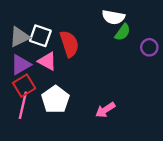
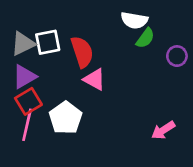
white square: (40, 36) -> (48, 42), turned -30
pink triangle: (47, 61) -> (94, 79), moved
pink arrow: (105, 110) -> (163, 130), moved

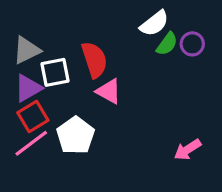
white semicircle: (134, 20) -> (154, 23), turned -48
white square: (48, 42) -> (55, 72), moved
purple circle: (177, 56) -> (192, 44), moved
pink line: (27, 125) -> (31, 143), turned 40

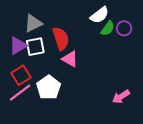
gray triangle: (27, 50) -> (33, 23), moved
purple triangle: (28, 88) -> (18, 46), moved

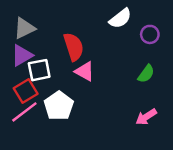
gray triangle: (33, 23) -> (24, 28), moved
green semicircle: (108, 28) -> (146, 74), moved
white square: (35, 47) -> (39, 70), moved

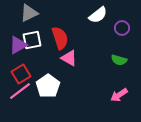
gray triangle: (24, 28) -> (29, 13), moved
white square: (39, 70) -> (32, 40), moved
green semicircle: (146, 74) -> (119, 60), turned 70

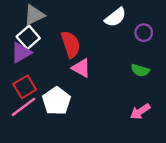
white square: (32, 40) -> (28, 37), moved, turned -30

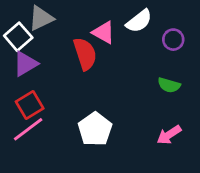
white square: (28, 37) -> (18, 37), moved
pink triangle: (81, 68) -> (104, 32), moved
white pentagon: (56, 101) -> (95, 129), moved

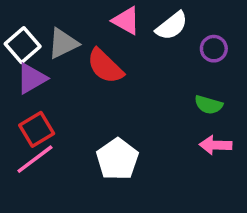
gray triangle: (41, 18) -> (63, 43), moved
pink triangle: (104, 32) -> (126, 21), moved
red semicircle: (85, 54) -> (105, 66), turned 152
pink arrow: (169, 135) -> (216, 145), moved, turned 35

